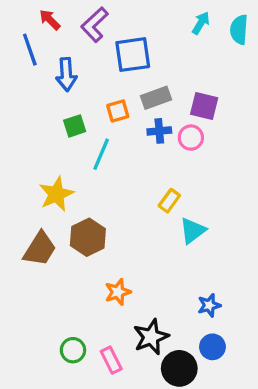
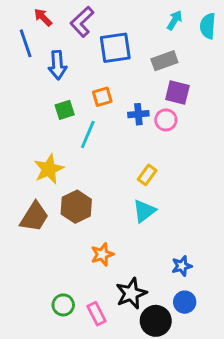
gray rectangle: (156, 98) -> (164, 61), moved
cyan triangle: (193, 231) -> (144, 211), moved

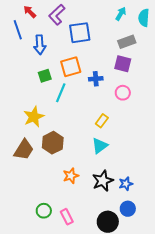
gray rectangle: (164, 61) -> (127, 42), moved
orange square: (102, 97) -> (71, 67), size x1.5
pink circle: (166, 120) -> (123, 93), moved
black star: (131, 293) -> (103, 181), moved

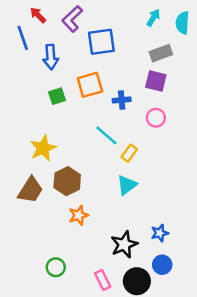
cyan line: (61, 93) -> (106, 135), moved, turned -72
orange star: (71, 176) -> (79, 215), moved
black star: (103, 181) -> (124, 244), moved
pink rectangle: (67, 217) -> (103, 280), moved

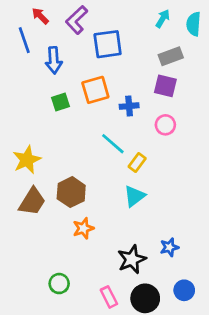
yellow star: (43, 148) -> (27, 160), moved
blue circle: (162, 265) -> (184, 290), moved

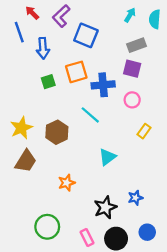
blue square: (108, 44) -> (86, 35), turned 30
blue cross: (129, 106) -> (103, 85), size x1.5
yellow rectangle: (137, 163) -> (144, 131), moved
brown hexagon: (71, 192) -> (57, 132), moved
green circle: (59, 284) -> (47, 227), size x1.5

